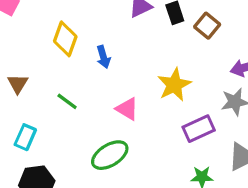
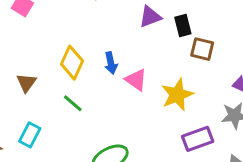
brown square: (207, 26) -> (202, 49), moved, turned -30
yellow diamond: (65, 39) -> (72, 63), moved
pink triangle: (127, 109) -> (136, 80), moved

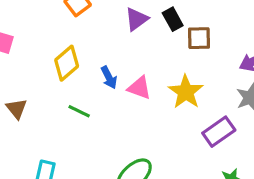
yellow diamond: (72, 63) -> (67, 63), moved, turned 40
brown triangle: (26, 83) -> (16, 109), moved
green line: (73, 103) -> (79, 111), moved

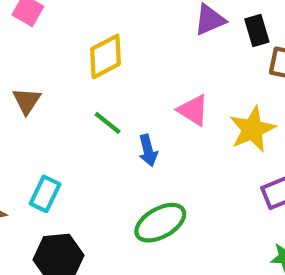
blue arrow: (109, 77) -> (148, 150), moved

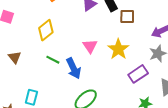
pink triangle: (193, 110) -> (90, 46), turned 35
blue arrow: (148, 150) -> (74, 68), size x1.5

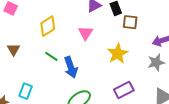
pink triangle: (90, 46) -> (86, 33), moved
purple rectangle: (138, 74) -> (124, 90), moved

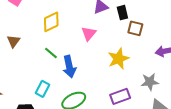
gray star: (156, 62) -> (150, 82), moved
cyan rectangle: (26, 91) -> (43, 89), moved

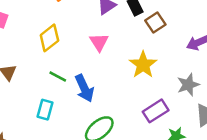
brown square: (135, 28) -> (155, 23), turned -35
cyan rectangle: (43, 89) -> (45, 110), moved

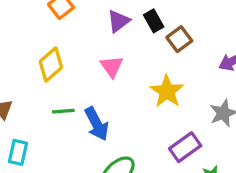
green line: (58, 77) -> (63, 111), turned -30
cyan rectangle: (45, 110) -> (18, 152), moved

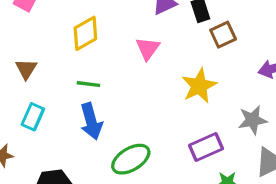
blue arrow: (97, 124) -> (91, 121), moved

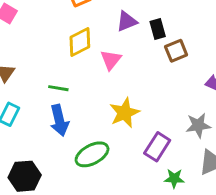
yellow diamond: (85, 33) -> (80, 42), moved
yellow star: (199, 86) -> (125, 113), moved
purple rectangle: (206, 147) -> (157, 147), turned -36

